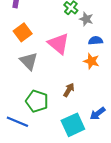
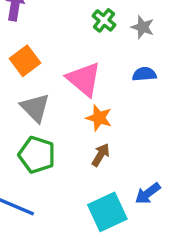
gray star: (86, 19) -> (143, 27), moved
orange star: (91, 61) -> (99, 118), moved
green pentagon: (37, 101) -> (37, 155), moved

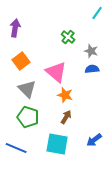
gray star: (143, 27) -> (91, 51), moved
cyan square: (107, 212) -> (57, 144), moved, turned 35

